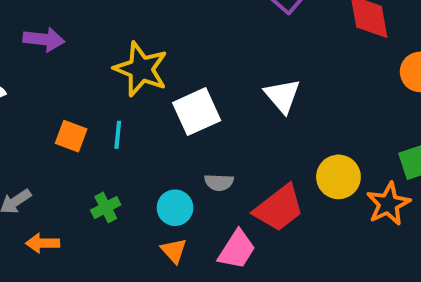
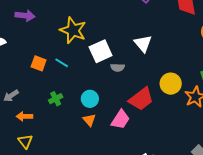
cyan line: (118, 135) -> (62, 63), turned -64
gray semicircle: (219, 182) -> (117, 67), moved

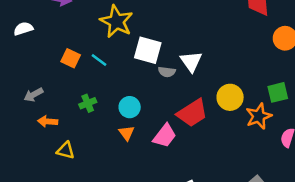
white triangle: (143, 43) -> (191, 61), moved
white square: (101, 51) -> (148, 50), turned 35
yellow triangle: (25, 141) -> (66, 150), moved, turned -42

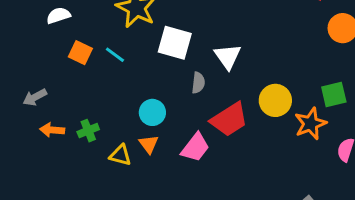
white semicircle: (23, 29) -> (58, 16), moved
gray semicircle: (167, 72) -> (198, 83), moved, turned -91
green cross: (88, 103) -> (88, 131), moved
yellow triangle: (66, 150) -> (120, 155), moved

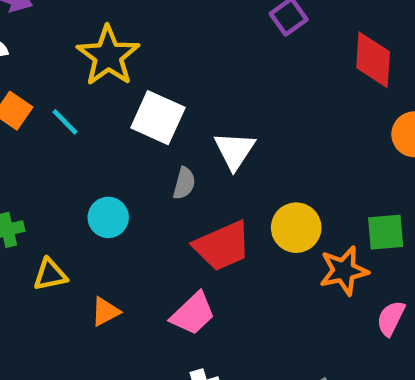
orange triangle: (149, 144) -> (105, 312), moved, turned 30
pink trapezoid: (195, 147) -> (193, 314), moved
yellow triangle: (120, 155) -> (50, 275), turned -35

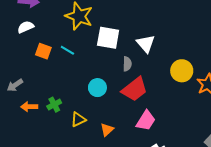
red trapezoid: (222, 246) -> (135, 89), moved

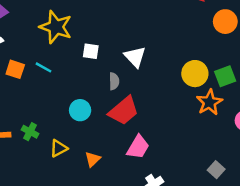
white square: (108, 38) -> (91, 51), size x0.6
yellow circle: (182, 71) -> (195, 74), moved
green cross: (54, 105) -> (30, 132), turned -32

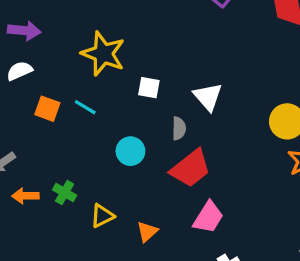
cyan circle: (80, 110) -> (130, 151), moved

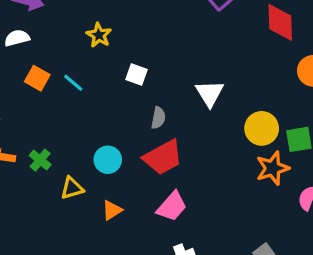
yellow star: (103, 54) -> (99, 35), size x0.6
white triangle: (208, 97) -> (210, 93), moved
cyan circle: (130, 151) -> (108, 160), moved

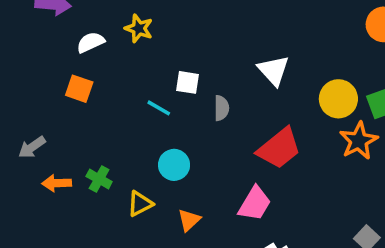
white semicircle: (17, 38) -> (91, 42), moved
white square: (137, 74) -> (187, 82), moved
cyan line: (73, 83) -> (159, 108), moved
red trapezoid: (163, 157) -> (279, 148), moved

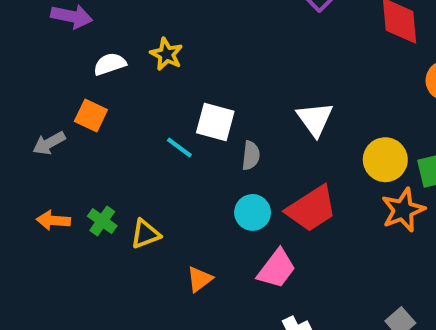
white square: (187, 82) -> (215, 122), size x1.4
gray arrow: (32, 147) -> (49, 143), moved
cyan circle: (174, 165) -> (253, 212), moved
yellow triangle: (140, 204) -> (145, 234), moved

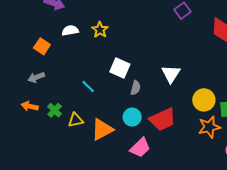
orange square: (91, 115) -> (42, 46), moved
gray arrow: (49, 143) -> (36, 77), moved
cyan line: (179, 147) -> (88, 87), moved
orange triangle: (200, 279) -> (102, 129), moved, size x1.6

